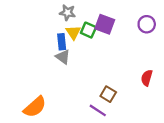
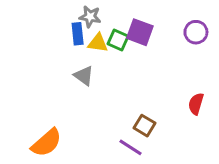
yellow triangle: (73, 32) -> (98, 43), turned -49
blue rectangle: (62, 42) -> (78, 34), moved

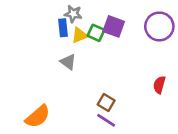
purple circle: (196, 32) -> (159, 26), size x1.5
yellow triangle: (98, 43) -> (79, 35), turned -30
brown square: (145, 126) -> (106, 102), moved

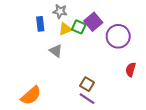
purple square: (114, 26) -> (93, 22), turned 30
purple circle: (159, 26) -> (118, 36), moved
blue rectangle: (63, 28) -> (40, 24), moved

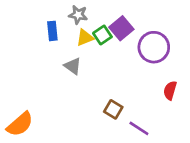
green square: (79, 27) -> (102, 35), turned 32
orange semicircle: (31, 96) -> (20, 124), moved
purple line: (87, 99) -> (139, 128), moved

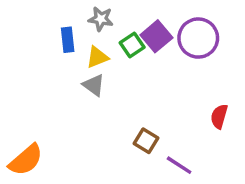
yellow triangle: (85, 38) -> (97, 57), moved
purple circle: (154, 47) -> (198, 38), moved

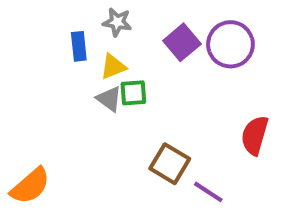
green square: (132, 45) -> (133, 93), moved, turned 30
red semicircle: (219, 116) -> (255, 135), size x1.4
brown square: (146, 141) -> (170, 164), size x1.4

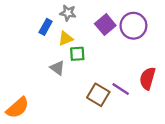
blue rectangle: (79, 46) -> (46, 27), turned 35
gray triangle: (109, 99) -> (57, 68), moved
purple line: (208, 192) -> (121, 89), moved

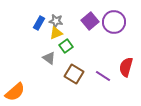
gray star: (68, 13) -> (56, 21), moved
green square: (77, 54) -> (66, 46), turned -32
brown square: (98, 95) -> (74, 74), moved

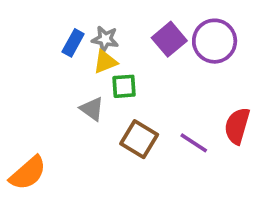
green square: (66, 46) -> (124, 86), turned 32

